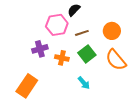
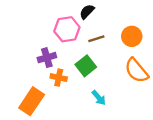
green square: (87, 54) -> (86, 66), moved
orange cross: (62, 58) -> (59, 78), moved

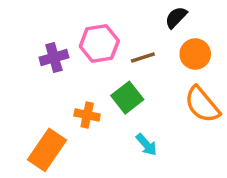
black semicircle: (87, 12) -> (176, 17), moved
purple cross: (47, 58) -> (54, 57), moved

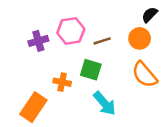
black semicircle: (176, 17) -> (150, 15), moved
green square: (127, 98) -> (91, 70), turned -35
cyan arrow: (146, 145) -> (105, 103), size x1.5

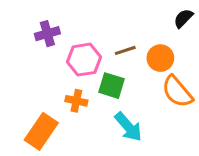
pink hexagon: (71, 31) -> (84, 60), moved
orange circle: (140, 38) -> (160, 58), moved
purple cross: (38, 41) -> (47, 34), moved

